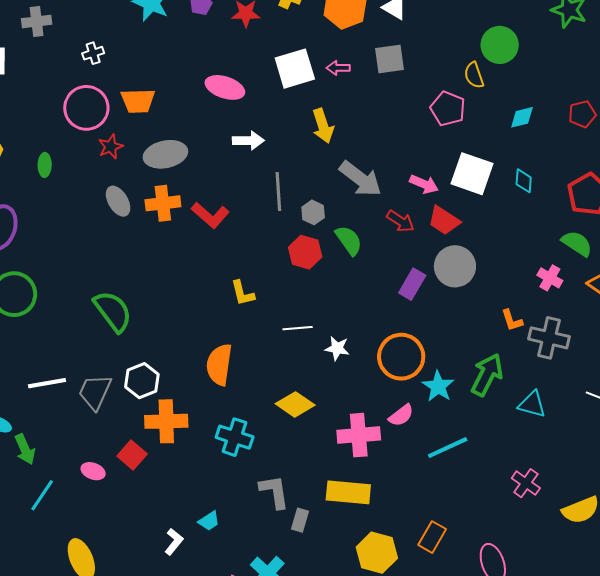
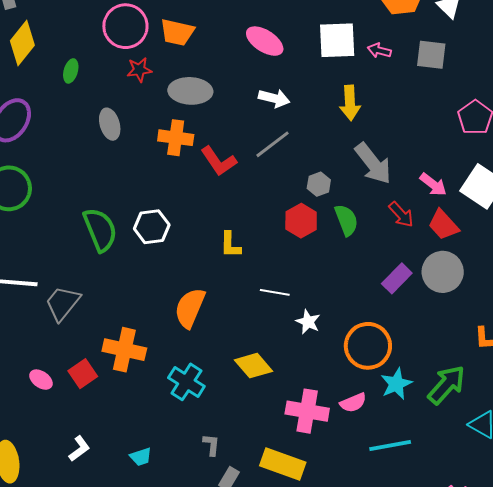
gray line: (278, 191) -> (272, 144), moved, turned 42
gray ellipse: (118, 201) -> (110, 124), moved
white hexagon: (142, 381) -> (152, 227), moved
gray L-shape: (274, 492) -> (211, 445), size x0.6
white L-shape: (174, 542) -> (79, 449), moved

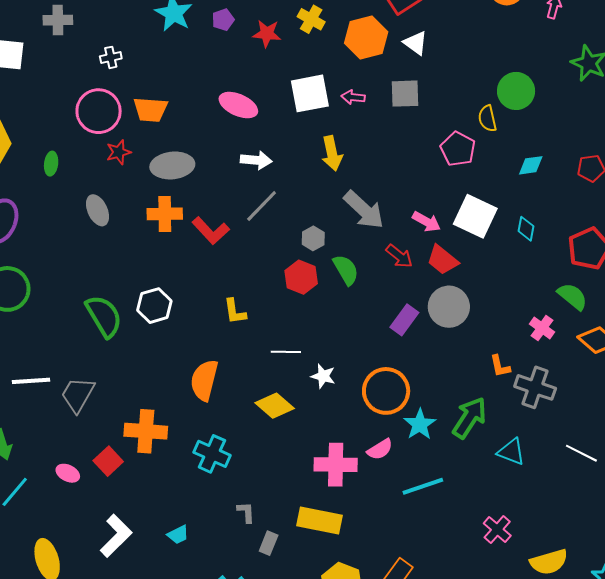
yellow diamond: (253, 366) -> (275, 406), moved
white L-shape: (79, 449) -> (116, 536), size x1.6

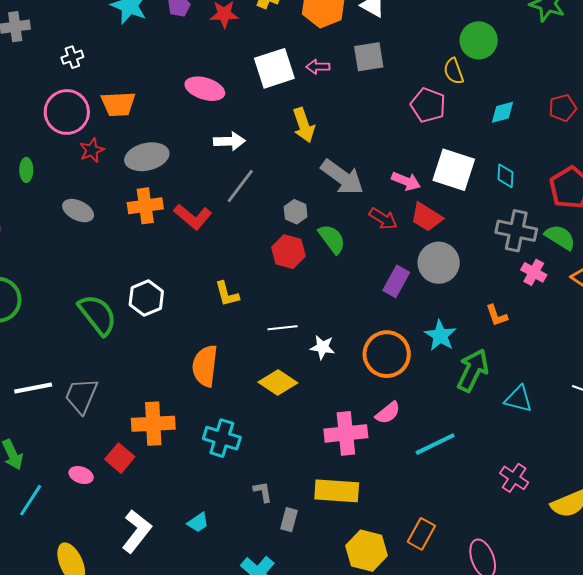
gray ellipse: (98, 210) -> (78, 211), turned -32
gray cross: (535, 387) -> (516, 231), moved
cyan star: (420, 424) -> (440, 336), moved

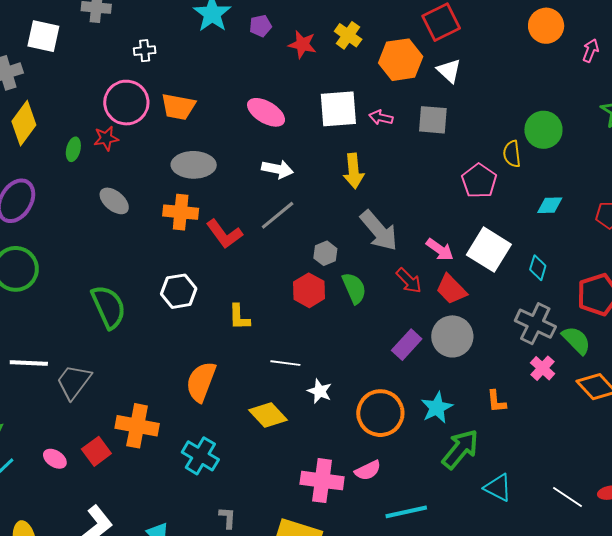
red star: (92, 150) -> (106, 138), moved
white hexagon: (146, 298) -> (179, 291), moved

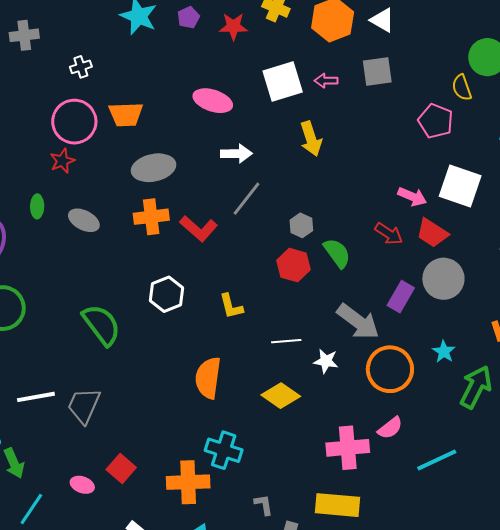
green ellipse: (73, 149) -> (37, 206), moved
gray arrow: (379, 231) -> (358, 322), moved
cyan star: (437, 408) -> (444, 352), size x0.7
orange cross: (137, 426) -> (188, 482), moved

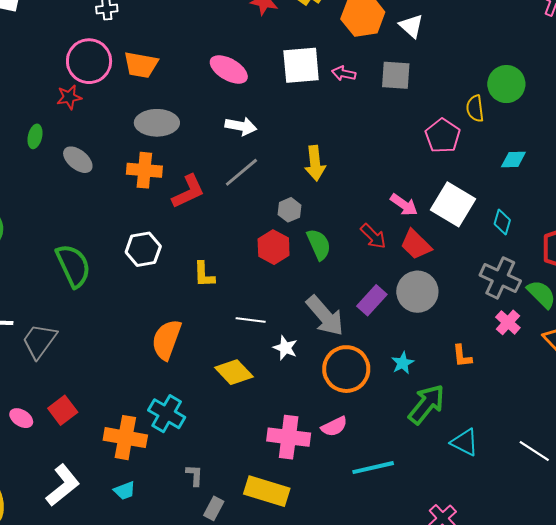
yellow arrow: (311, 139) -> (315, 163), moved
red L-shape: (199, 228) -> (188, 192), turned -78

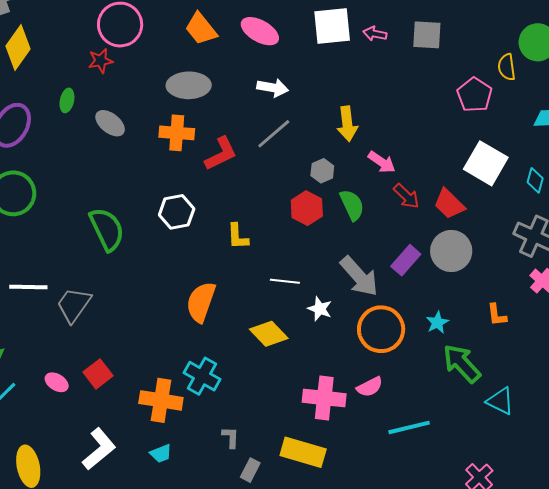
orange trapezoid: (141, 65) -> (201, 29), moved, turned 42
pink arrow: (404, 205) -> (382, 162), moved
green arrow: (427, 404) -> (462, 364), turned -81

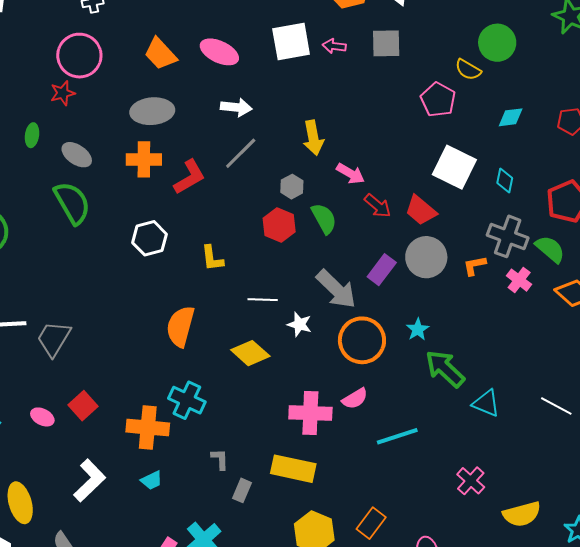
yellow semicircle: (507, 67) -> (468, 70), turned -48
green semicircle: (107, 229) -> (72, 203), moved
orange L-shape: (497, 315) -> (475, 266), moved, turned 90

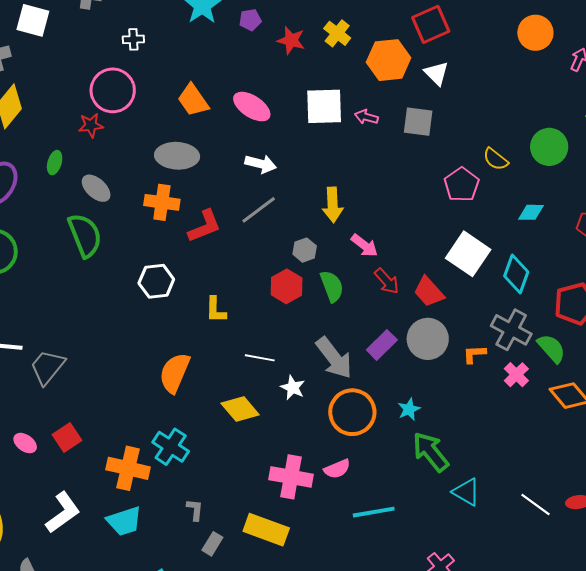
green circle: (497, 43) -> (549, 147), moved
cyan diamond: (505, 181) -> (516, 274), size x1.5
cyan trapezoid: (152, 480) -> (124, 521), size x1.6

